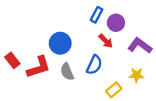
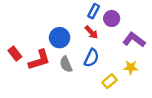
red arrow: (106, 41) -> (91, 32), moved

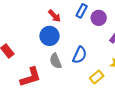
red arrow: (91, 32) -> (55, 16), moved
red L-shape: (39, 60) -> (30, 77), moved

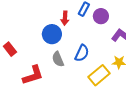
red arrow: (55, 16) -> (65, 18), moved, turned 48
yellow rectangle: (97, 77) -> (99, 75), size x1.5

